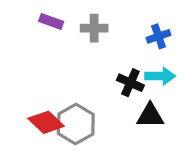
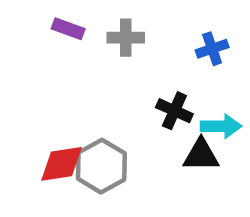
cyan arrow: (160, 76) -> (221, 126), moved
red diamond: (46, 122) -> (61, 164), turned -52

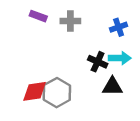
cyan arrow: (221, 126) -> (120, 58), moved

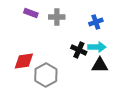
black triangle: (112, 86) -> (100, 65), moved
red diamond: (35, 91) -> (24, 61), moved

